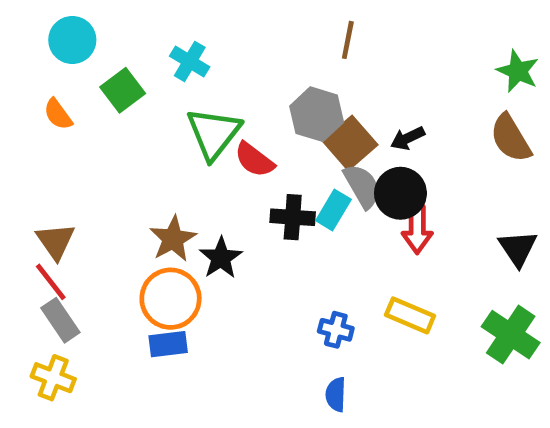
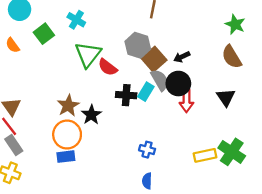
black triangle: (518, 248) -> (226, 97), moved
yellow rectangle: (410, 315) -> (205, 155), moved, turned -35

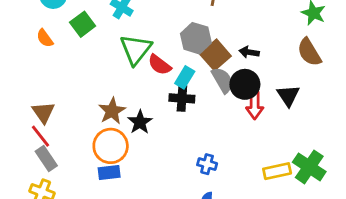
black arrow: (182, 57) -> (249, 52), turned 35
cyan rectangle: (146, 92) -> (185, 77), moved
black triangle: (226, 97) -> (288, 96), moved

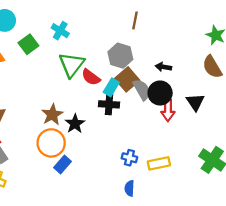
brown square: (215, 55) -> (127, 79), moved
yellow rectangle: (277, 171) -> (159, 163), moved
blue rectangle: (109, 173) -> (62, 165), moved, turned -42

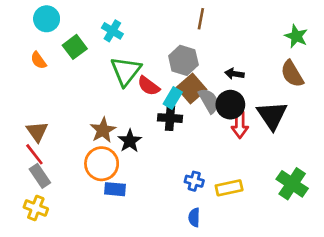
black triangle: (195, 102) -> (272, 115), size x1.4
blue rectangle: (62, 165) -> (115, 189), turned 54

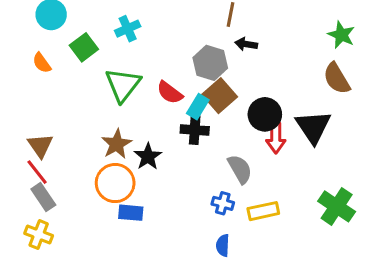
cyan cross: (112, 31) -> (128, 29), turned 35
green triangle: (126, 71) -> (123, 85), moved
black arrow: (234, 74) -> (246, 44), moved
gray semicircle: (209, 101) -> (240, 169), moved

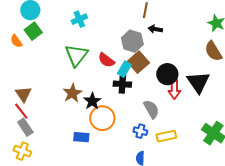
green square: (84, 47) -> (33, 31), moved
orange semicircle: (42, 63) -> (16, 41), moved
orange circle: (115, 183) -> (102, 118), moved

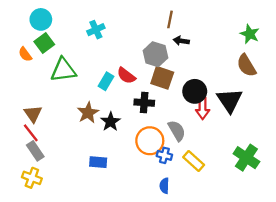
green triangle: (76, 55) -> (63, 70), moved, turned 45
brown square: (138, 62) -> (162, 78), turned -30
cyan rectangle: (124, 69) -> (106, 81), moved
orange circle: (102, 118) -> (150, 141), moved
yellow rectangle: (166, 136) -> (194, 161), turned 54

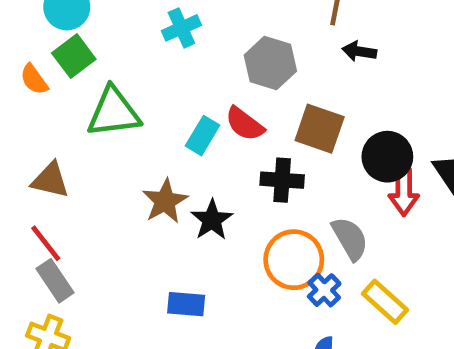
gray hexagon: (155, 54) -> (270, 63), moved
brown triangle: (33, 114) -> (50, 180), moved, turned -42
blue cross: (164, 155) -> (324, 290), turned 32

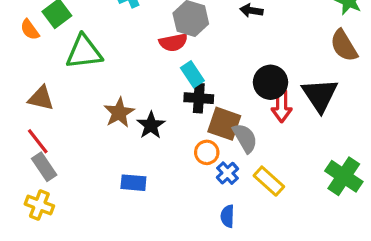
red semicircle: (245, 124) -> (173, 42), moved, turned -48
brown square: (320, 129) -> (224, 124), moved
cyan rectangle: (202, 136) -> (192, 74), moved, turned -65
orange circle: (294, 260) -> (207, 152), size x0.6

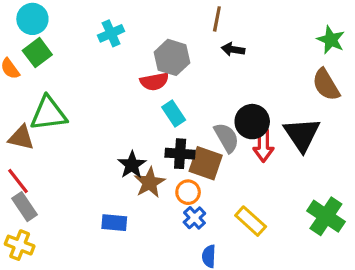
green triangle: (84, 52) -> (48, 114), moved
black cross: (199, 98) -> (180, 154), moved
brown star: (119, 113) -> (150, 183), moved
gray semicircle: (245, 138) -> (227, 138), moved
blue cross: (227, 173) -> (194, 218), moved

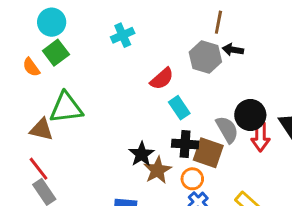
gray hexagon: (172, 57) -> (205, 57), moved
red semicircle: (154, 81) -> (162, 79), turned -30

